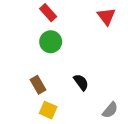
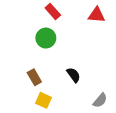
red rectangle: (48, 13) -> (53, 12), moved
red triangle: (106, 16) -> (97, 15), turned -48

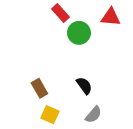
green circle: (46, 38) -> (79, 33), moved
gray semicircle: (100, 100) -> (93, 115), moved

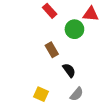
green circle: (79, 33) -> (74, 29), moved
brown rectangle: (39, 88) -> (52, 50), moved

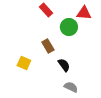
yellow square: (41, 94) -> (24, 63), moved
gray semicircle: (77, 94) -> (71, 87), turned -104

